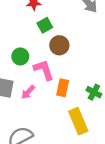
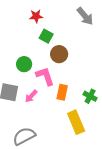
green square: (45, 25) -> (46, 36), turned -32

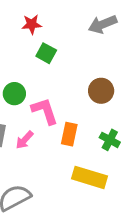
gray arrow: (85, 16) -> (103, 24), turned 108
brown circle: (59, 54) -> (101, 91), moved
yellow rectangle: (76, 122) -> (90, 177), turned -50

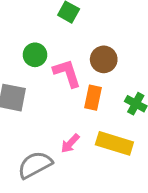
brown circle: (101, 91) -> (104, 59), moved
pink arrow: (25, 140) -> (70, 143), moved

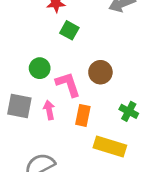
orange rectangle: (93, 98) -> (83, 115), moved
pink arrow: (70, 143) -> (49, 110), moved, turned 126

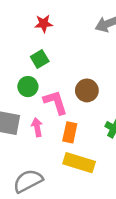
green square: (69, 30) -> (40, 59), moved, turned 30
yellow rectangle: (110, 146) -> (79, 163), moved

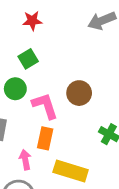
pink arrow: (37, 127) -> (25, 160), moved
orange rectangle: (70, 132) -> (45, 138), moved

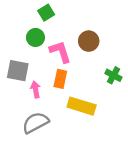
pink arrow: (25, 160) -> (35, 90), moved

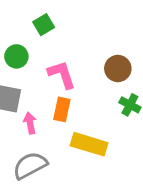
green circle: (35, 37) -> (16, 56), moved
brown circle: (89, 41) -> (118, 69), moved

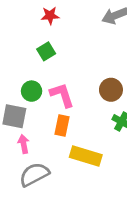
green circle: (16, 56) -> (32, 91), moved
pink arrow: (30, 123) -> (24, 144), moved

